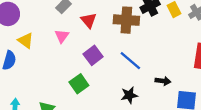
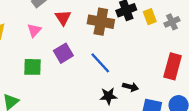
green square: (79, 84) -> (32, 67), moved, turned 30
black star: (129, 95) -> (108, 96), moved

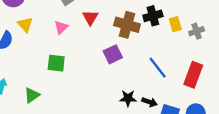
purple square: (63, 53) -> (113, 54), moved
blue line: (100, 63) -> (158, 68), moved
black arrow: (131, 87) -> (150, 102), moved

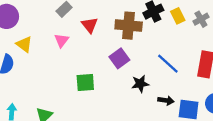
green square: (56, 63) -> (85, 83), moved
black star: (128, 98) -> (140, 84), moved

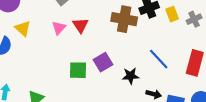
red triangle: (90, 25) -> (81, 25), moved
purple square: (119, 58) -> (103, 62), moved

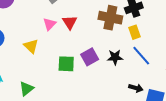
yellow rectangle: (172, 14) -> (135, 32), moved
yellow triangle: (23, 28) -> (31, 46), moved
black star: (131, 76) -> (115, 57), moved

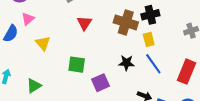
pink triangle: (49, 24) -> (28, 19), moved
purple square: (90, 57) -> (100, 83), moved

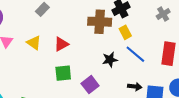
red triangle: (84, 23) -> (61, 44), moved, turned 42
yellow triangle: (43, 43) -> (34, 43), moved

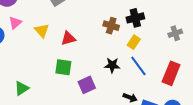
brown cross: (100, 22) -> (111, 26), size x0.7
yellow rectangle: (125, 32) -> (134, 42), turned 48

